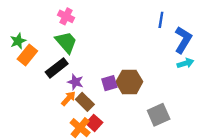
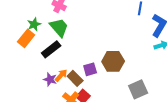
green star: (18, 41) -> (34, 24), moved
purple star: (75, 82) -> (50, 79), moved
purple square: (109, 83) -> (90, 69), moved

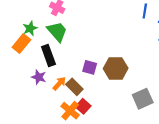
black rectangle: (51, 49) -> (48, 55), turned -72
purple square: (90, 69) -> (90, 67), moved, turned 32
purple star: (50, 79) -> (39, 77), moved

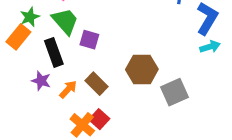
purple square: (90, 67) -> (89, 40), moved
brown rectangle: (74, 87) -> (96, 84), moved
gray square: (143, 99) -> (175, 92), moved

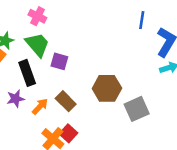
purple star: (41, 81) -> (16, 99), turned -30

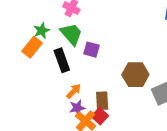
purple star: (16, 99) -> (77, 108), moved
brown rectangle: (66, 101) -> (102, 101), moved, turned 42

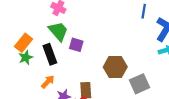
green star: (42, 31) -> (26, 57), moved
orange arrow: (74, 91) -> (48, 82), moved

